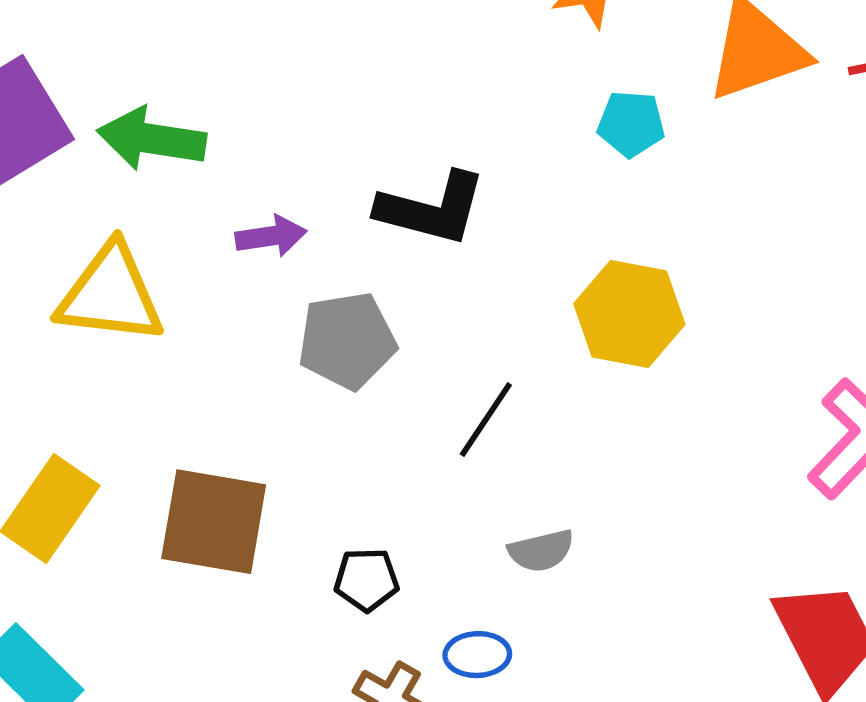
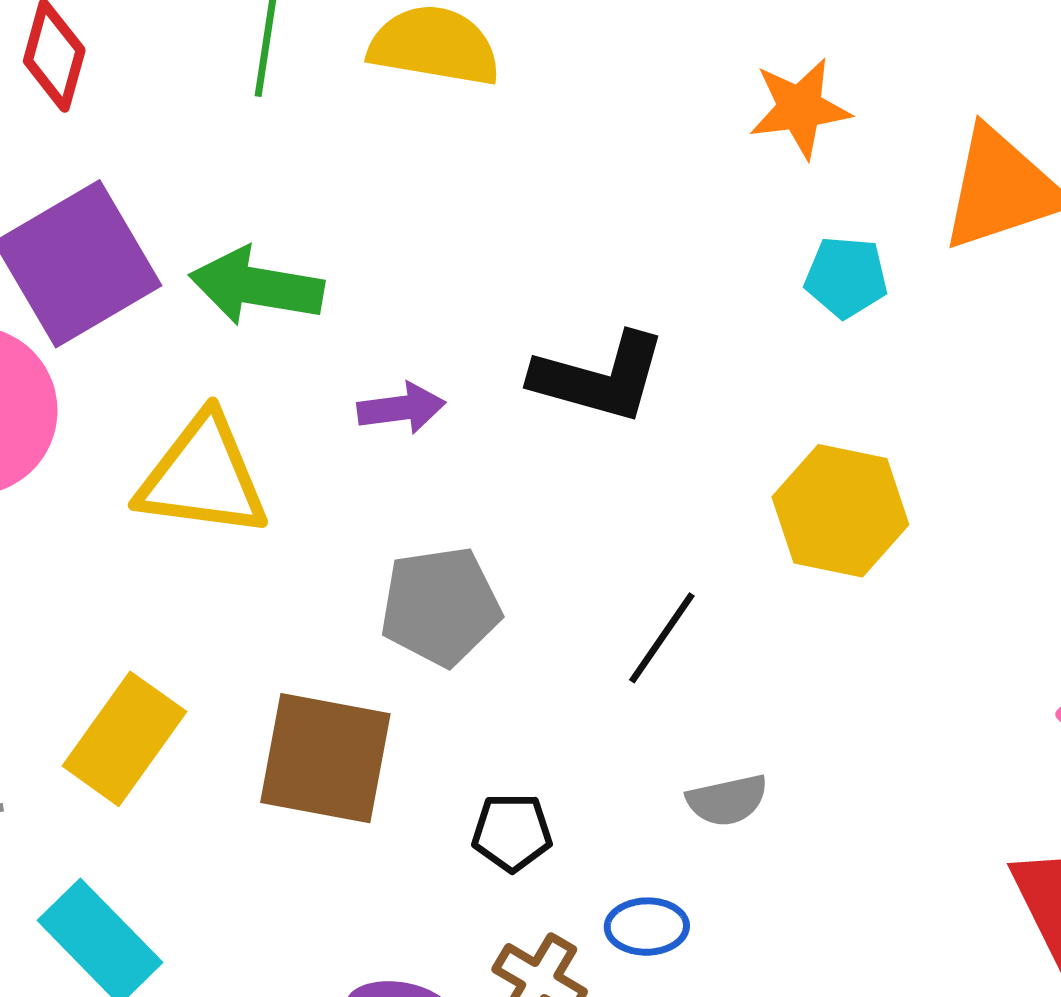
gray pentagon: (347, 341) -> (440, 606), moved

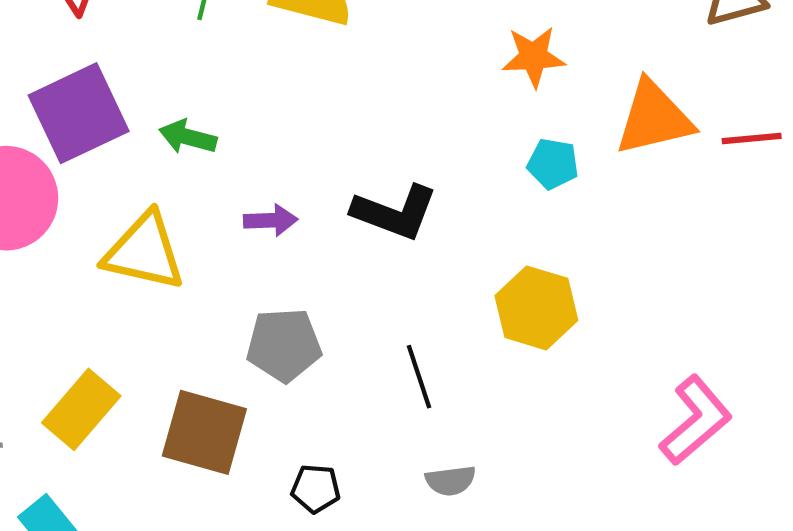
green arrow: (256, 286) -> (188, 137), size x0.7
black line: (662, 638) -> (419, 377), turned -58

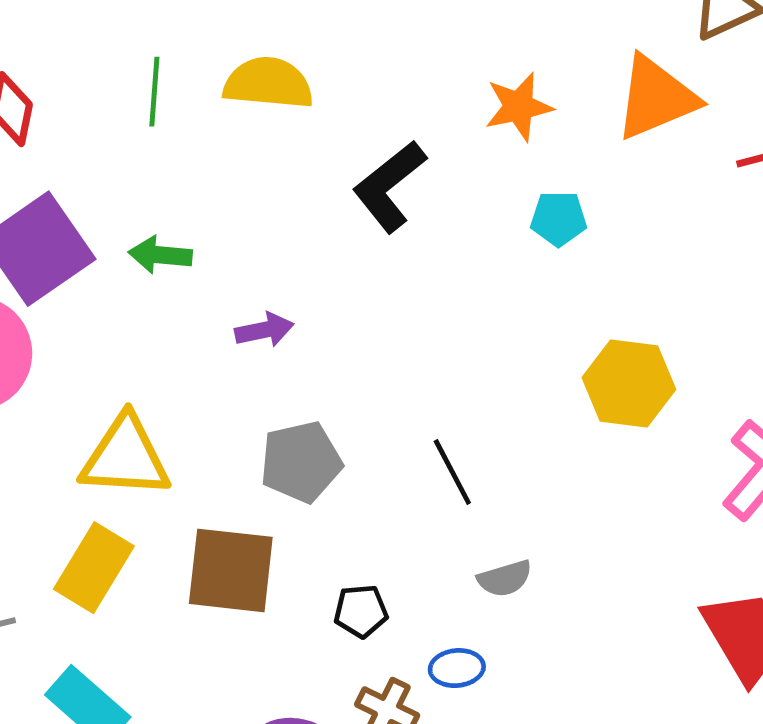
orange triangle: (654, 118) -> (656, 98), moved
black L-shape: (395, 212) -> (389, 186), moved, turned 130
yellow triangle: (144, 252) -> (125, 457), moved
yellow hexagon: (536, 308) -> (629, 383), moved

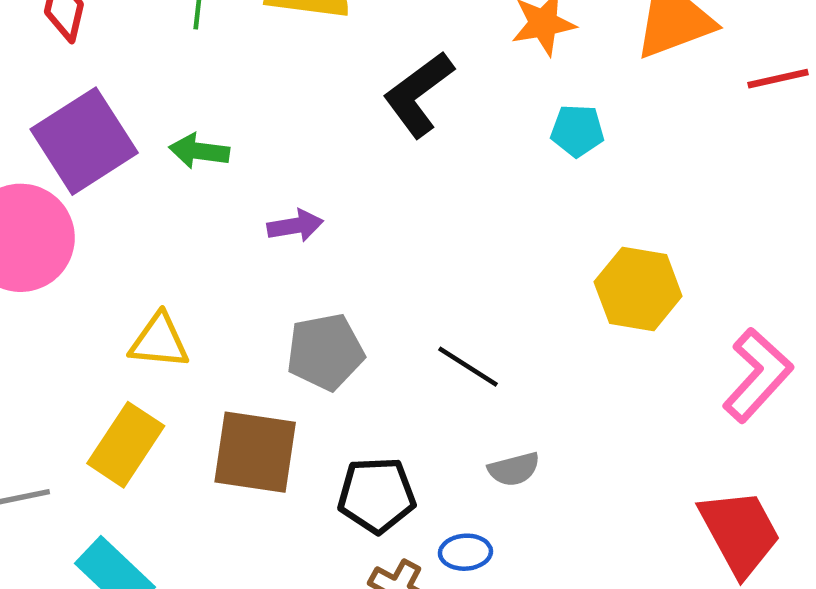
yellow triangle: (125, 457) -> (159, 341), size x0.7
black line: (452, 472) -> (468, 367), turned -32
black pentagon: (361, 611) -> (377, 495), size x1.5

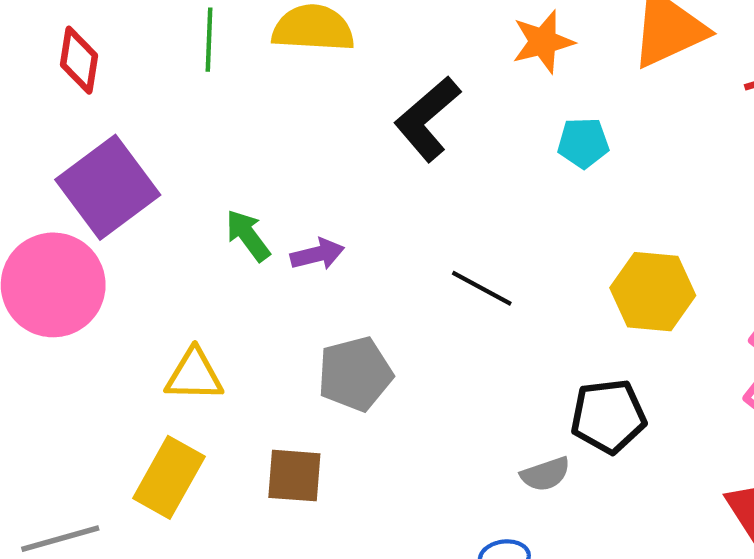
green arrow: (199, 151) -> (248, 235), moved, turned 50
black line: (468, 367) -> (482, 288), moved
brown square: (255, 452) -> (294, 476), size x0.7
black pentagon: (377, 495) -> (608, 416), moved

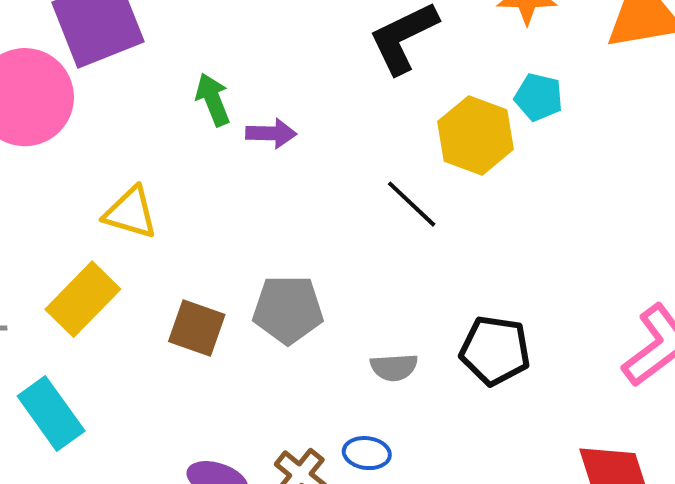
yellow hexagon: (653, 292) -> (476, 135), moved
gray pentagon: (355, 374) -> (288, 309), moved
gray semicircle: (545, 474) -> (394, 367), moved

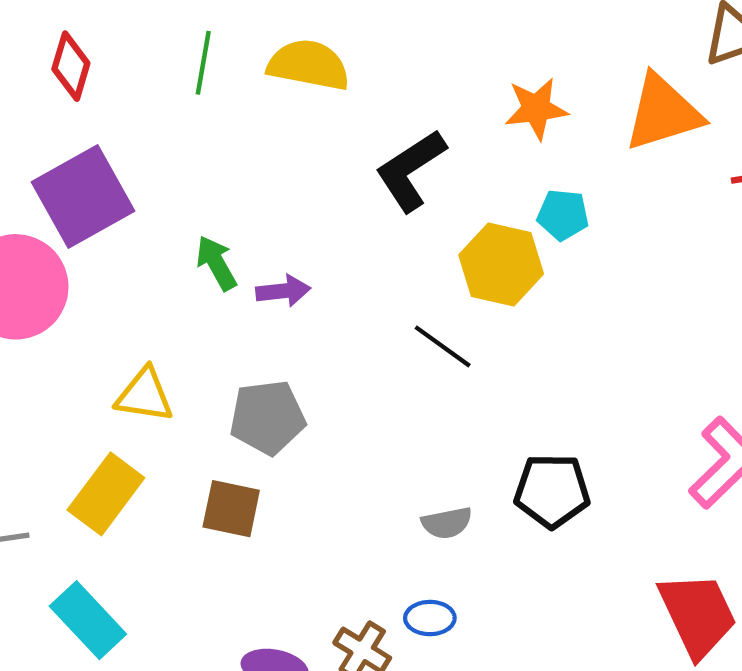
gray pentagon: (288, 309) -> (267, 417), moved

